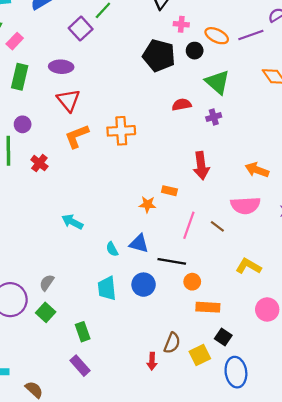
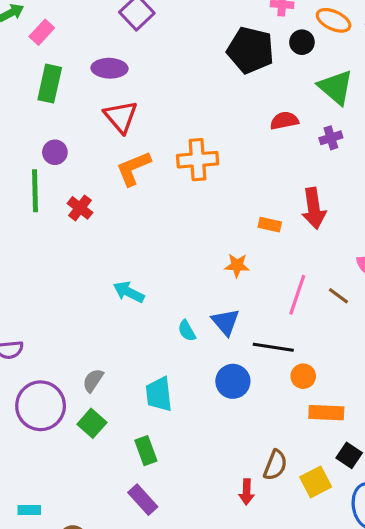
orange rectangle: (169, 191) -> (270, 225), moved
blue triangle: (139, 243) -> (226, 322), turned 35
cyan trapezoid: (107, 288) -> (159, 394), moved

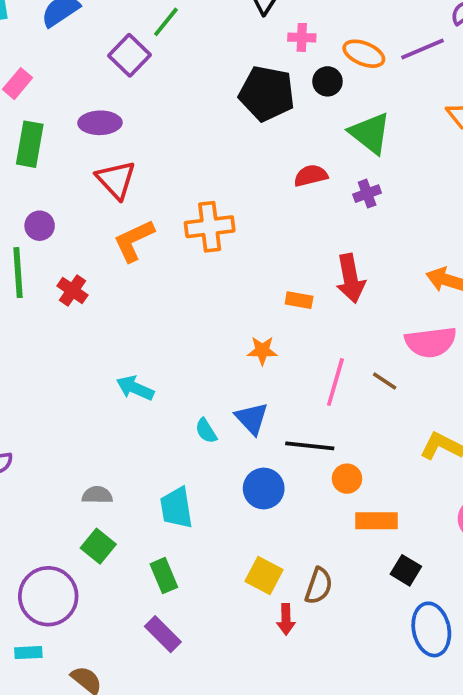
gray semicircle: (93, 380) -> (97, 495), turned 60
purple circle: (41, 406) -> (48, 596), moved
yellow square: (316, 482) -> (264, 575), moved, turned -32

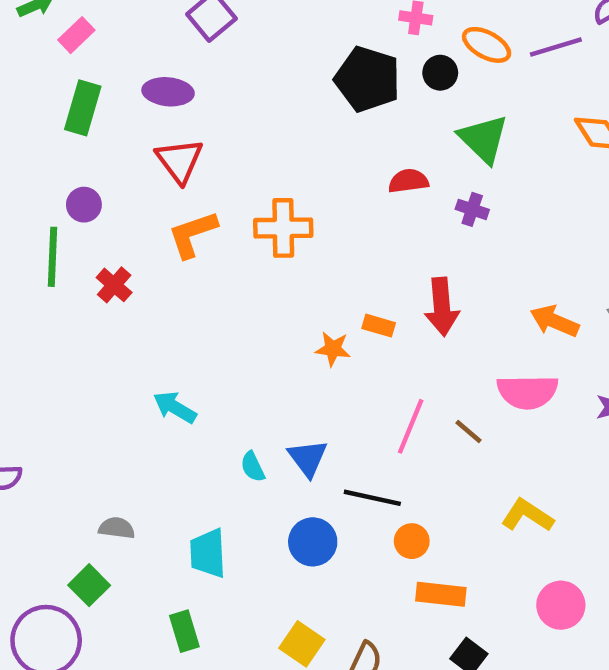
purple cross: (367, 194) -> (472, 209), turned 32
orange star: (262, 351) -> (333, 349), moved
green square: (98, 546) -> (89, 585), moved

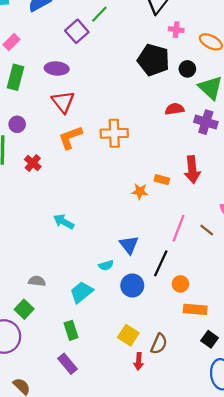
black circle: (440, 73) -> (187, 69), moved
purple cross: (472, 209) -> (206, 122), size x1.5
cyan semicircle: (253, 467) -> (106, 265), moved, turned -80
black line: (372, 498) -> (161, 263), turned -76
cyan trapezoid: (208, 553) -> (81, 292), turned 55

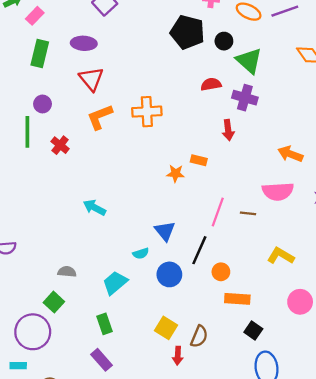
red arrow: (192, 170) -> (228, 130), moved, size x0.7
brown line: (207, 230) -> (248, 213), turned -32

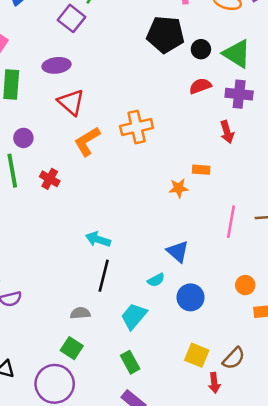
black circle: (224, 41) -> (201, 49), moved
black line: (199, 250) -> (104, 276), moved
brown semicircle: (199, 336) -> (234, 358), turned 30

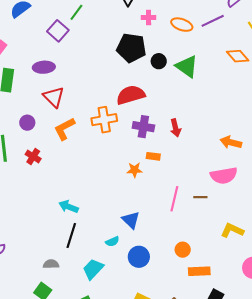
red semicircle: (200, 86) -> (131, 95), moved, size x1.6
purple cross: (239, 94) -> (143, 127), moved
purple circle: (23, 138) -> (27, 123), moved

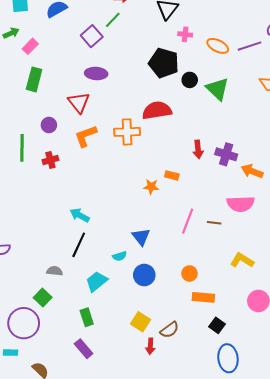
purple ellipse: (44, 67) -> (96, 73), moved
purple cross: (143, 127) -> (226, 154), moved
red cross: (33, 157) -> (50, 160), turned 35

